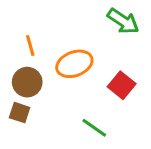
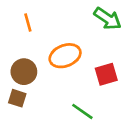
orange line: (30, 46) -> (28, 23), moved
red square: (122, 85) -> (106, 74), turned 35

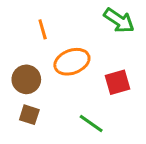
orange line: (28, 23) -> (43, 29), moved
brown square: (17, 98) -> (29, 115), moved

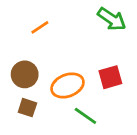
orange line: (43, 29) -> (40, 27), turned 72
orange ellipse: (72, 62) -> (68, 85), moved

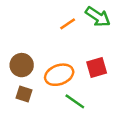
orange line: (40, 27) -> (68, 24), moved

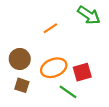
orange line: (68, 24) -> (50, 28), moved
red square: (97, 67) -> (82, 72), moved

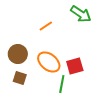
orange ellipse: (54, 68) -> (49, 62), turned 60
green line: (68, 92) -> (62, 84), turned 66

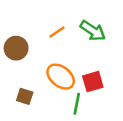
green arrow: (81, 14) -> (93, 31), moved
brown circle: (18, 54) -> (16, 48), moved

